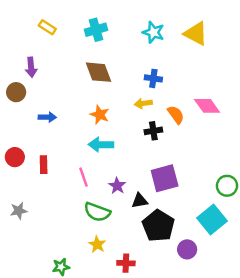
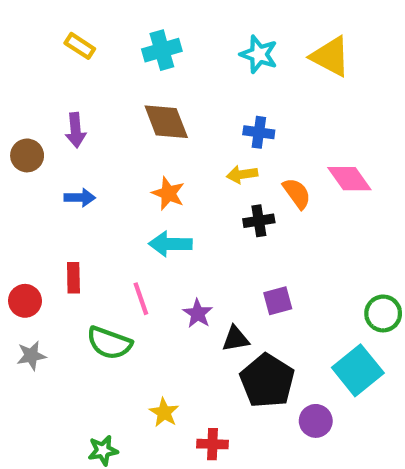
purple arrow: (31, 67) -> (76, 130), moved
red circle: (15, 157) -> (25, 301), moved
purple square: (165, 178) -> (278, 301), size x0.6
green semicircle: (97, 212) -> (109, 343), moved

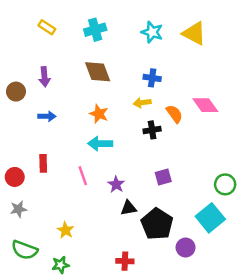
black triangle: (236, 339) -> (129, 208), moved
green semicircle: (109, 343) -> (25, 250), moved
yellow star: (164, 412) -> (65, 230), moved

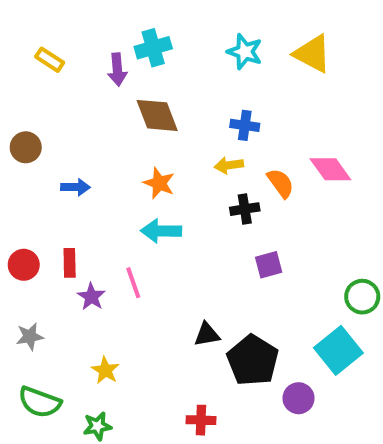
yellow rectangle: (47, 27) -> (50, 60), moved
purple arrow: (44, 77) -> (117, 70), moved
red circle: (15, 177) -> (24, 265), moved
purple square: (163, 177) -> (269, 265), moved
purple star: (116, 184) -> (91, 297), moved

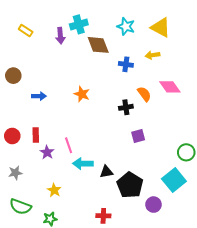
brown diamond: (157, 115) -> (98, 45), moved
yellow arrow: (229, 165) -> (152, 55), moved
cyan arrow: (161, 231) -> (83, 164), moved

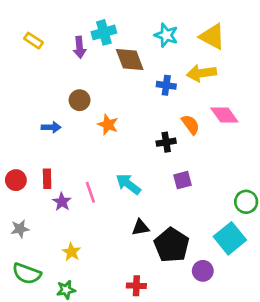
yellow arrow: (152, 55) -> (201, 73), size x1.5
brown circle: (13, 76) -> (80, 100), moved
cyan arrow: (83, 164) -> (128, 184), moved, turned 36

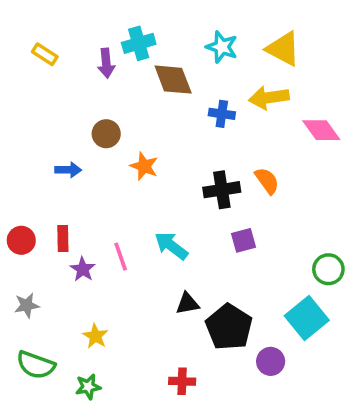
pink diamond: (224, 115) -> (321, 130), moved
orange semicircle: (191, 125) -> (267, 181), moved
black cross: (166, 142) -> (222, 190), size x1.4

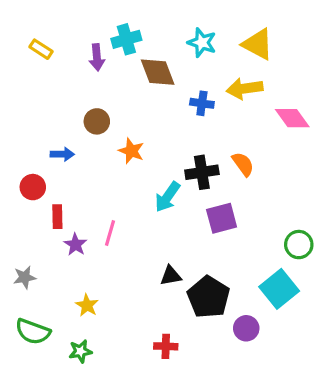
red circle: (21, 240) -> (33, 187), moved
purple square: (243, 240) -> (222, 218), size x1.4
cyan arrow: (171, 246) -> (167, 197), moved, turned -92
pink line: (121, 257) -> (110, 233), turned 35

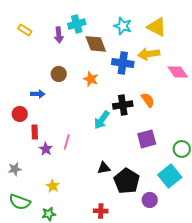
blue cross: (202, 103) -> (123, 63), size x1.5
orange star: (131, 151) -> (91, 79), moved
purple square: (222, 218) -> (147, 139), moved

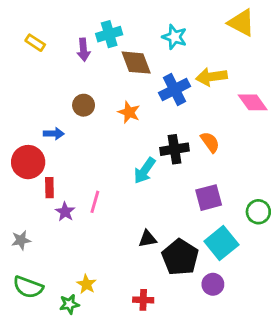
yellow triangle: (157, 27) -> (241, 23), moved
blue cross: (123, 63) -> (175, 90), turned -35
red circle: (20, 114) -> (28, 162), size x1.5
cyan square: (170, 176) -> (221, 243), moved
yellow star: (53, 186) -> (86, 284), moved

